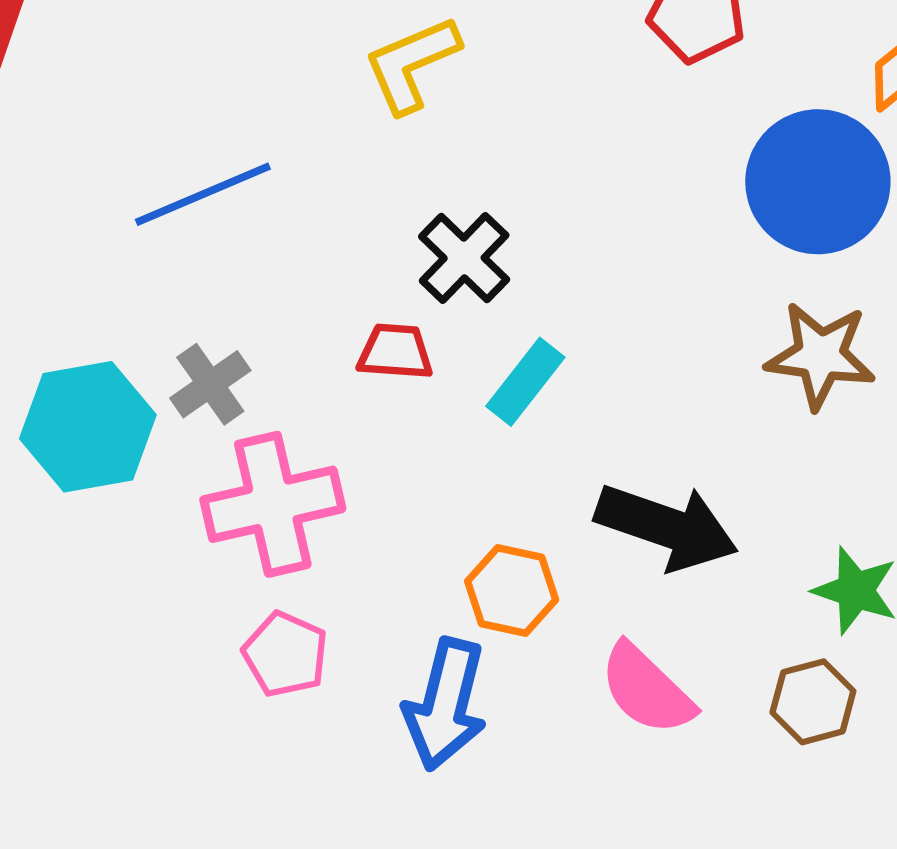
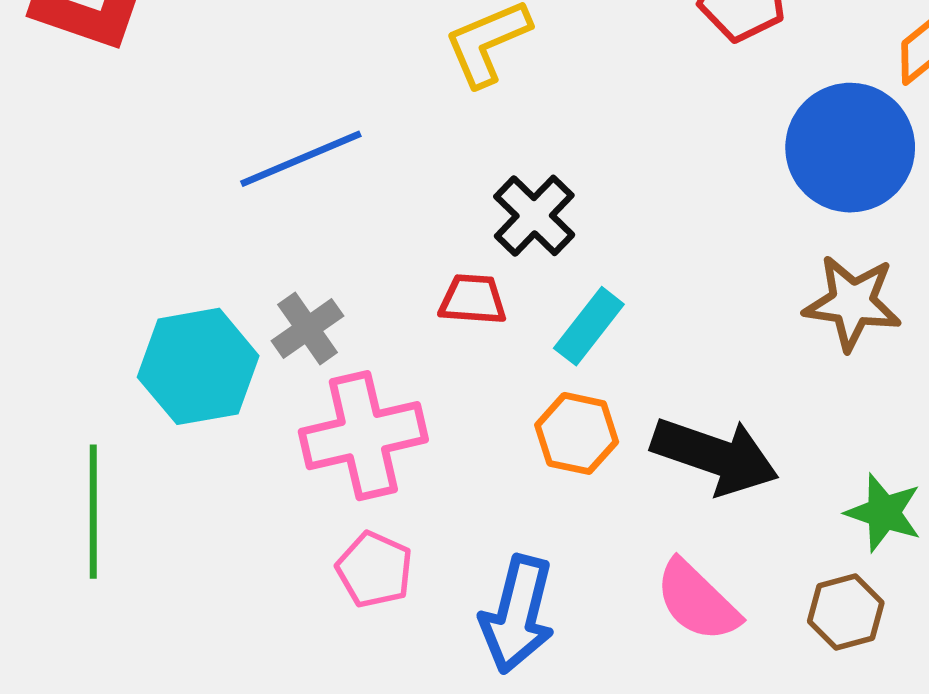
orange hexagon: (512, 591) -> (577, 433), moved

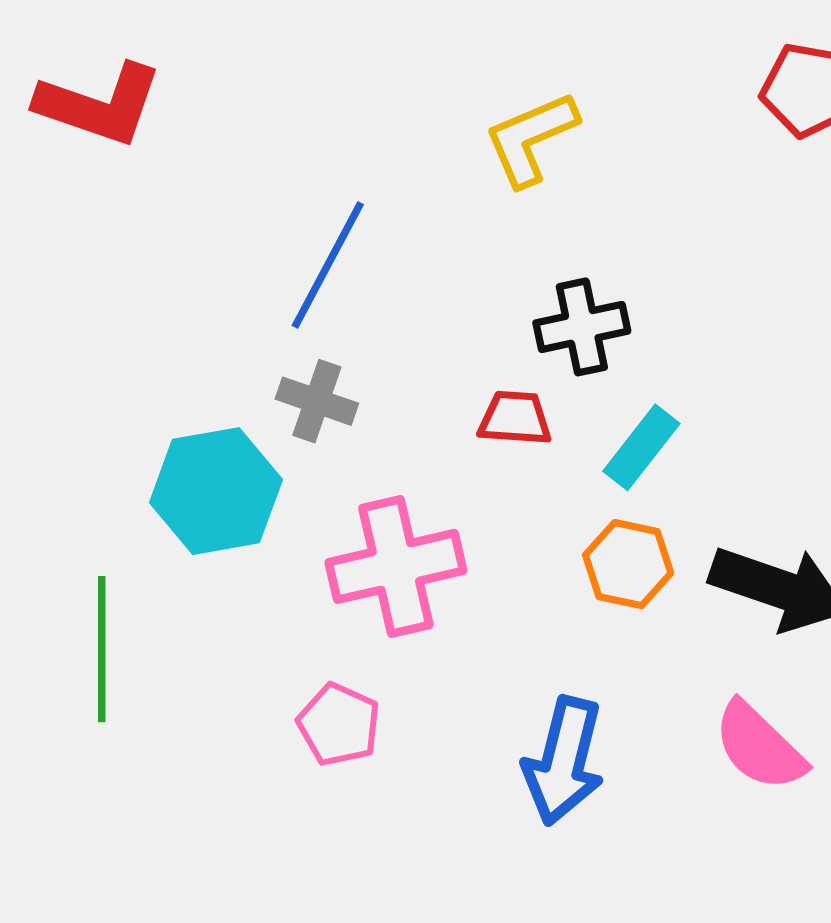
blue line: (301, 159) -> (328, 265), turned -39
black cross: (534, 216) -> (582, 327), turned 34
gray cross: (308, 328) -> (317, 401), moved, turned -36
pink pentagon: (375, 570) -> (339, 724), moved

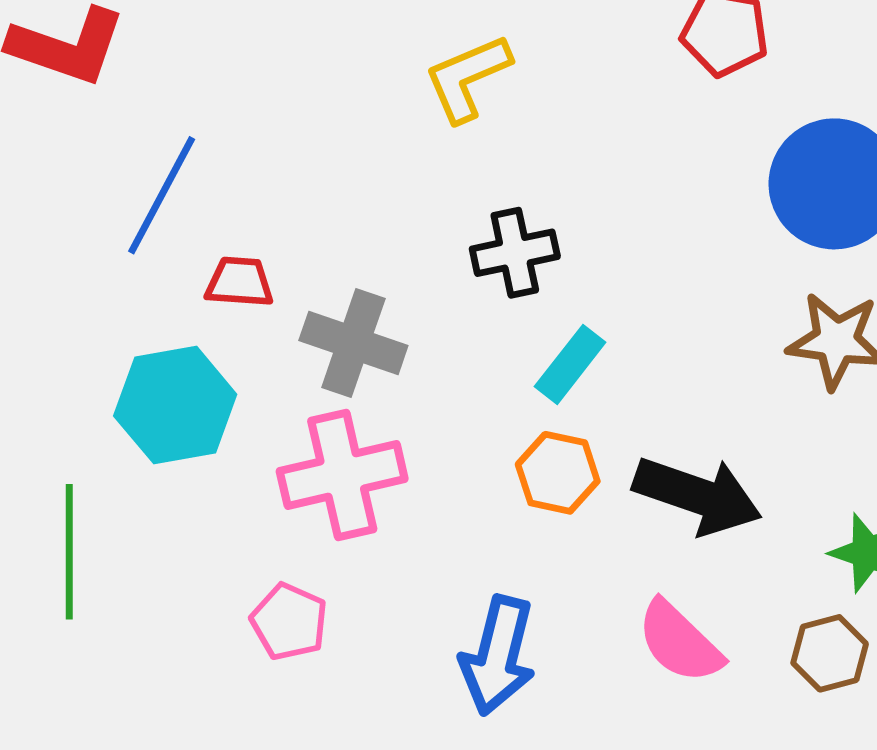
blue line: (328, 265) -> (162, 195), moved
gray cross: (317, 401) -> (353, 343), moved, size x1.4
red trapezoid: (515, 418) -> (240, 282), moved

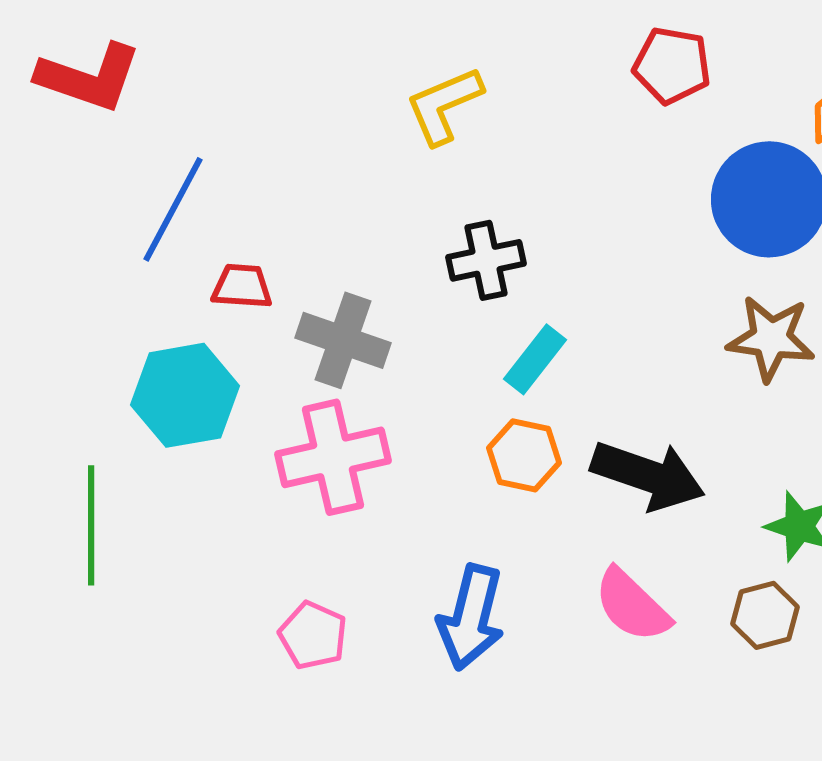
pink pentagon: (289, 622) -> (313, 635), moved

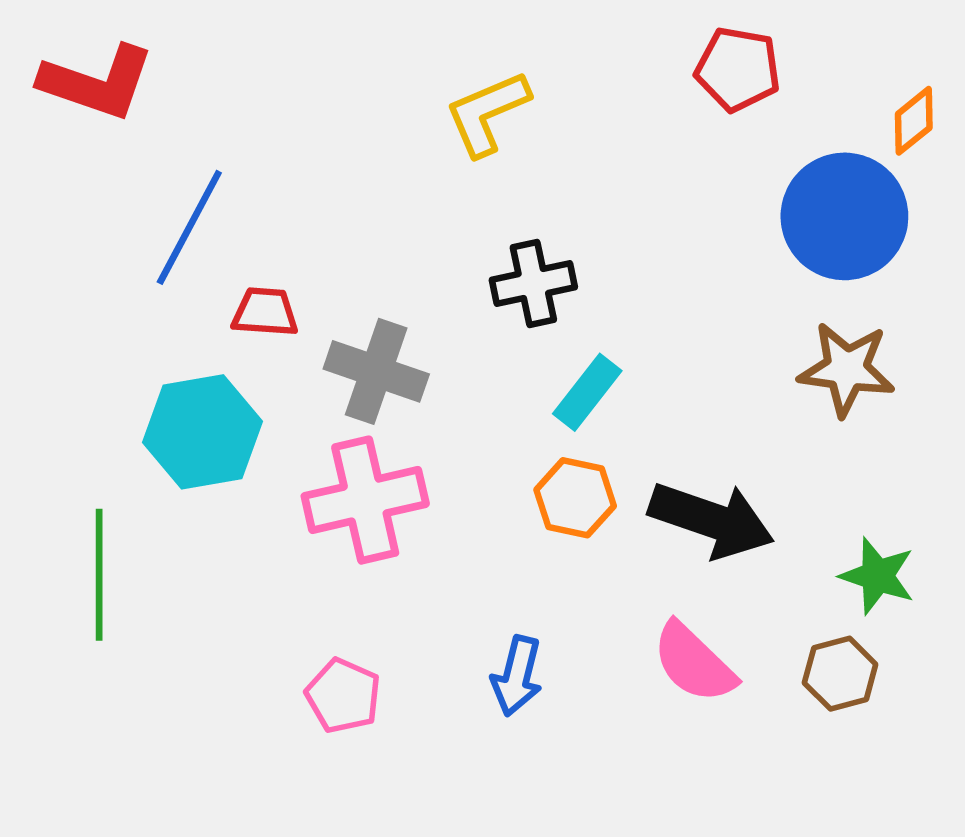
blue arrow: (471, 617) -> (517, 676), size x0.7

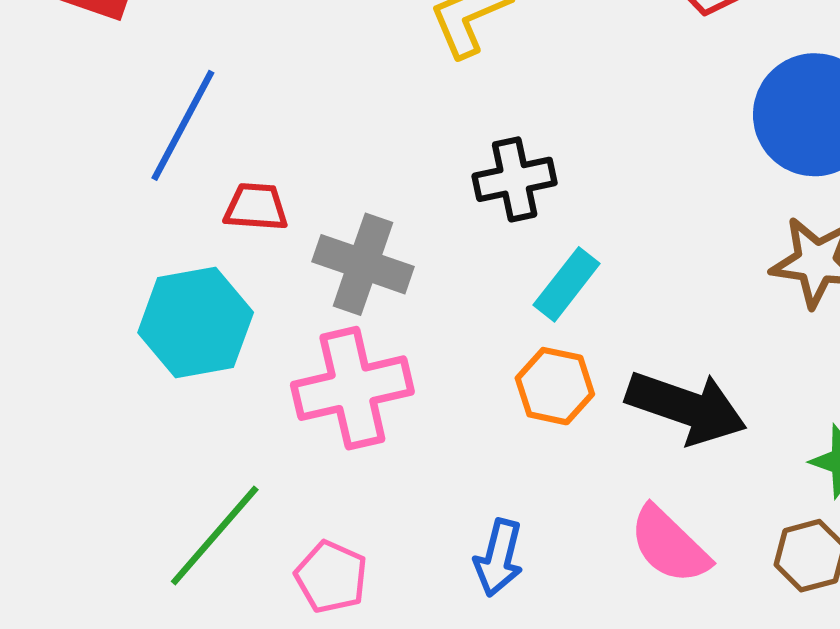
green line: (99, 575) -> (215, 536), moved, turned 41

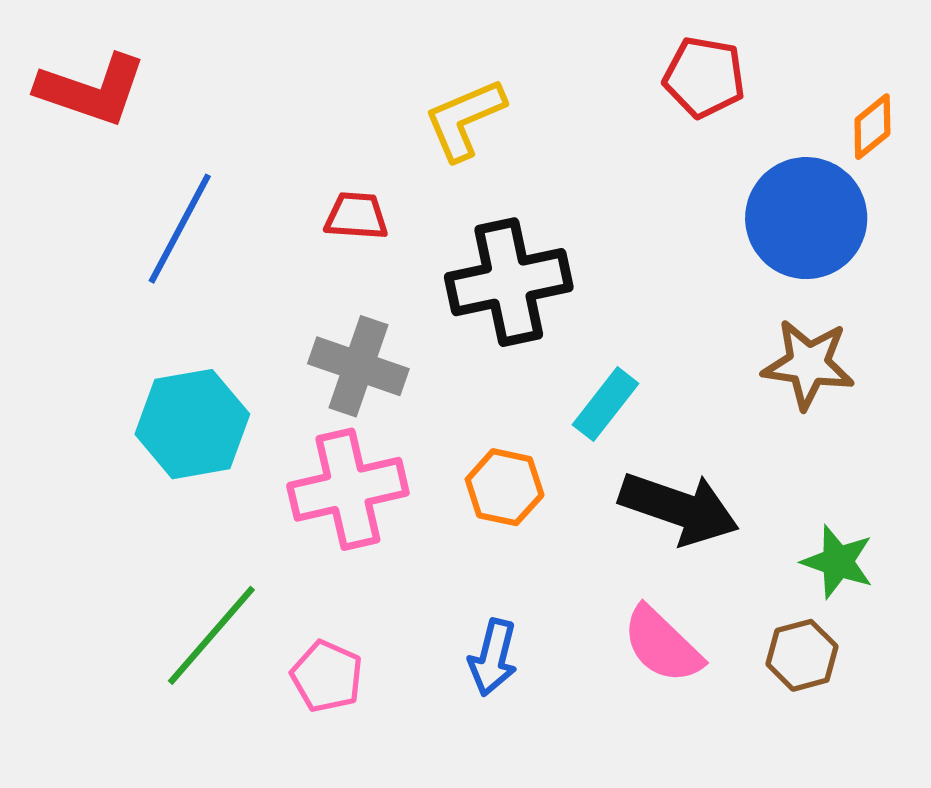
black cross: (515, 179) -> (509, 282), size x1.5
red trapezoid: (256, 207) -> (356, 216), moved
cyan rectangle: (567, 284) -> (605, 404), moved
orange hexagon: (555, 386) -> (505, 487), moved

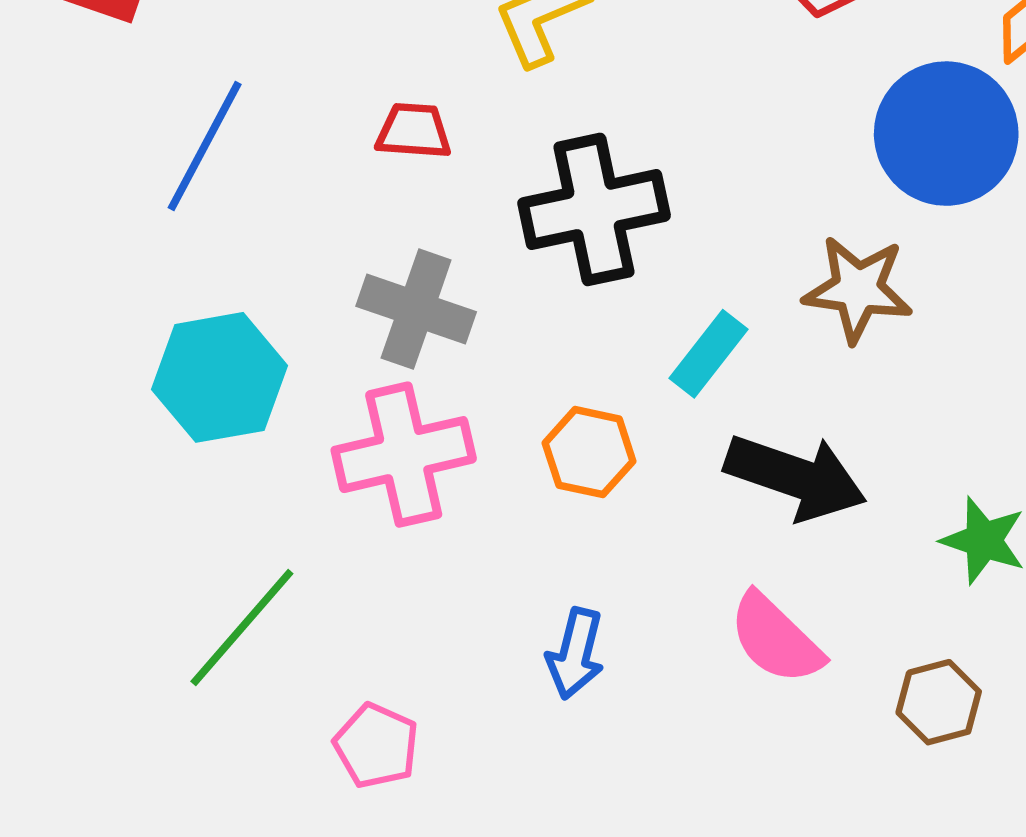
brown star: (808, 364) -> (858, 289), moved
brown hexagon: (802, 655) -> (939, 702), moved
pink pentagon: (327, 676) -> (376, 746), moved

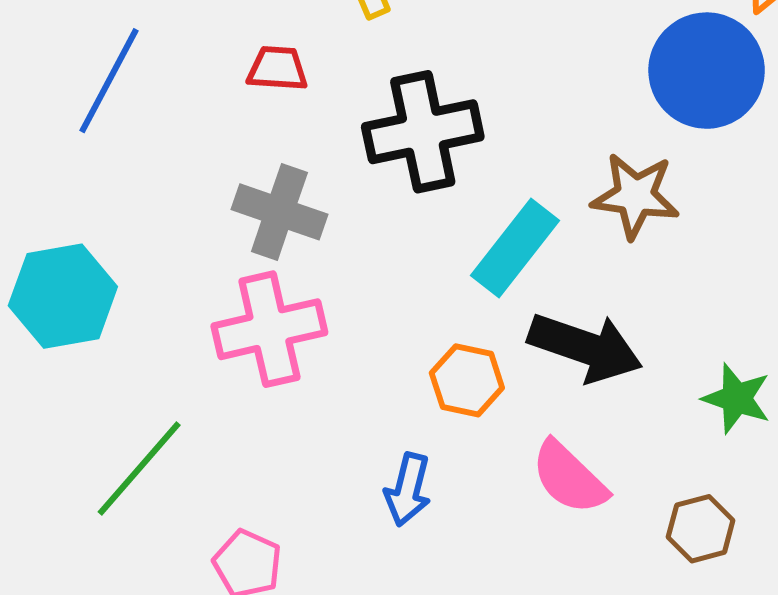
cyan rectangle: (709, 354) -> (515, 248), size x1.4
cyan hexagon: (220, 377) -> (63, 296), moved
orange hexagon: (589, 452) -> (467, 380), moved

